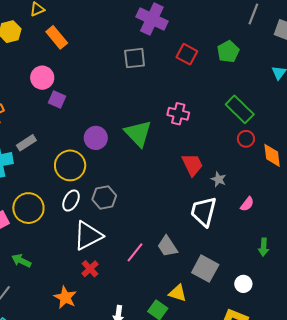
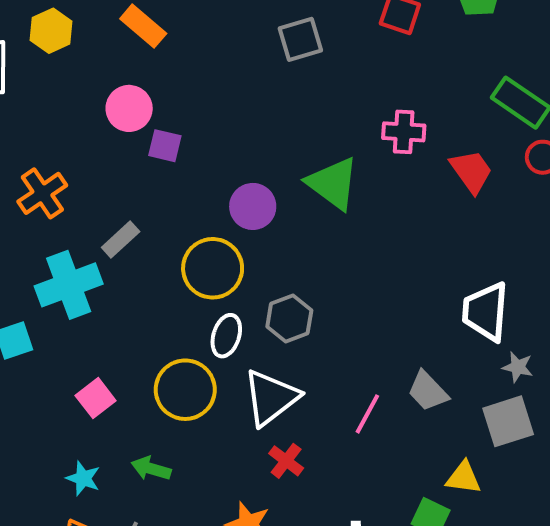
red trapezoid: (192, 165) -> (471, 171), moved
gray star: (219, 179) -> (518, 367), moved
yellow circle: (28, 208) -> (185, 390), moved
gray square: (205, 269) -> (508, 421), turned -36

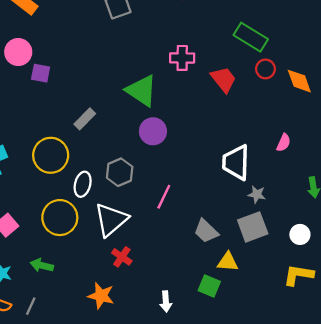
purple circle: (253, 206) -> (153, 131), moved
gray rectangle: (121, 240) -> (85, 119), moved
yellow circle: (213, 268) -> (51, 155), moved
gray trapezoid: (428, 391) -> (206, 231), moved
pink line: (367, 414) -> (164, 197), moved

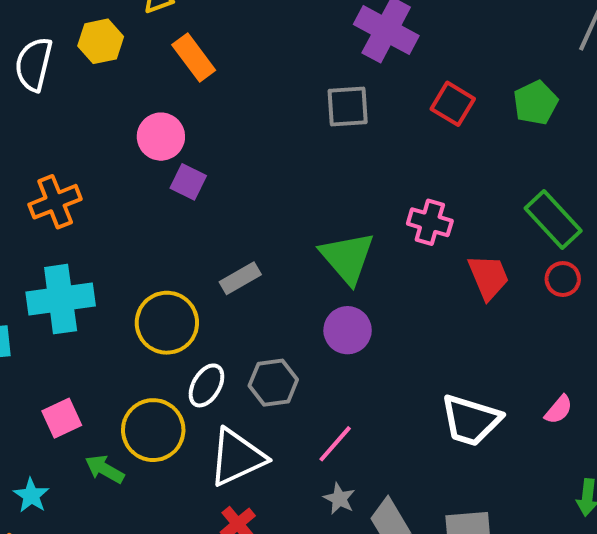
white trapezoid: (236, 162) -> (471, 420), turned -90
gray star: (257, 194) -> (339, 499), moved
green arrow: (42, 265) -> (105, 469), moved

